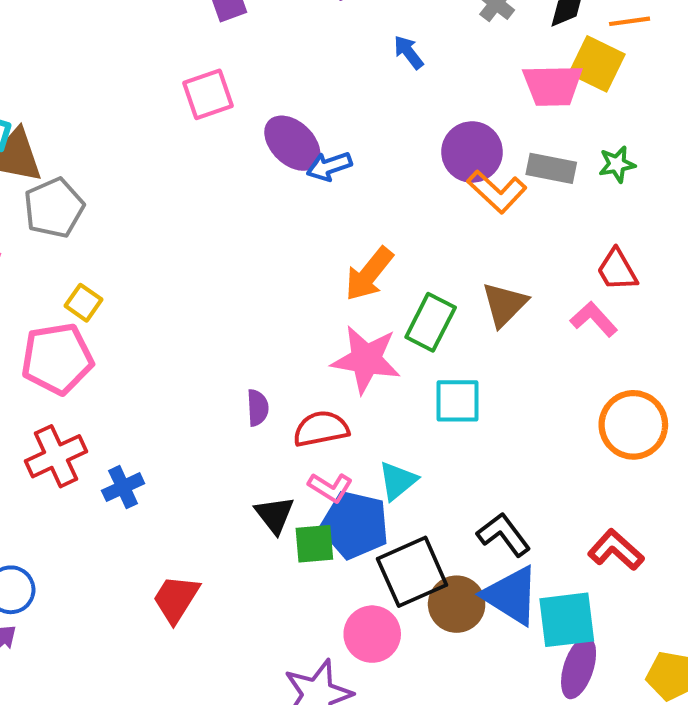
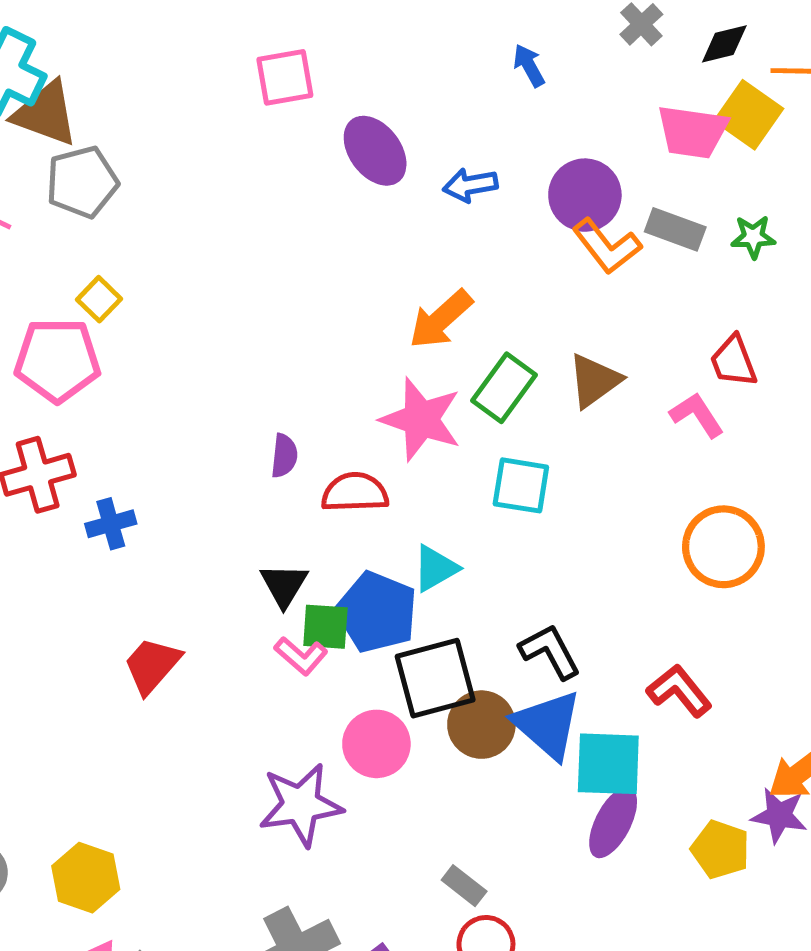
blue arrow: (329, 166) -> (470, 185), moved
pink L-shape: (330, 487) -> (301, 656), moved

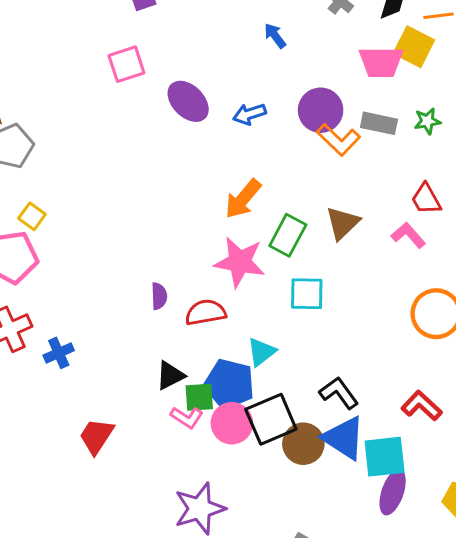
black triangle: (284, 585) -> (170, 375), turned 40
pink circle: (376, 744) -> (232, 423), moved

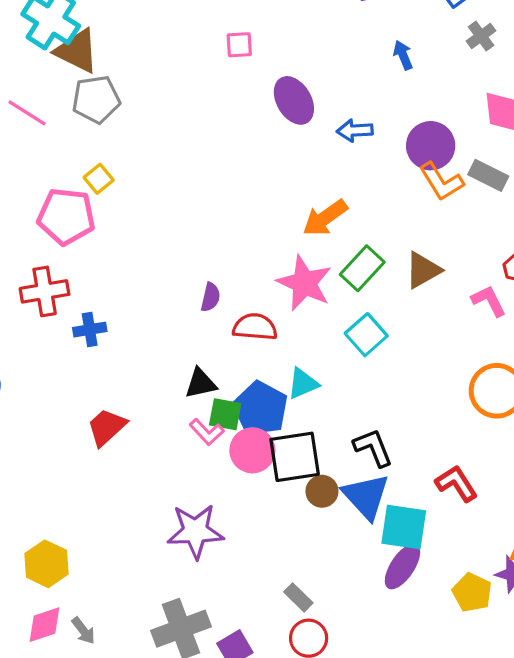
pink square: (126, 64) -> (239, 45), size x0.7
cyan square: (307, 294) -> (366, 335), turned 33
brown circle: (303, 444) -> (322, 491), size x0.7

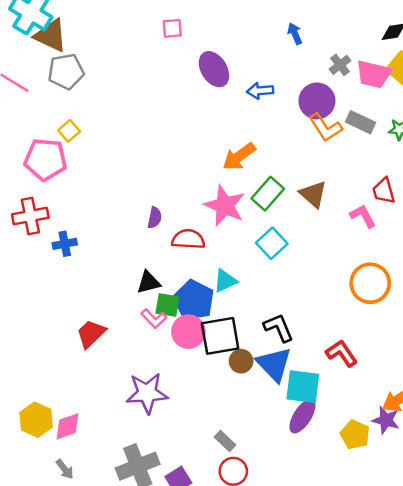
gray cross: (481, 36) -> (340, 65), moved
brown triangle: (423, 270) -> (313, 194), turned -48
red trapezoid: (107, 427) -> (91, 334), moved
pink diamond: (45, 625) -> (68, 426), moved

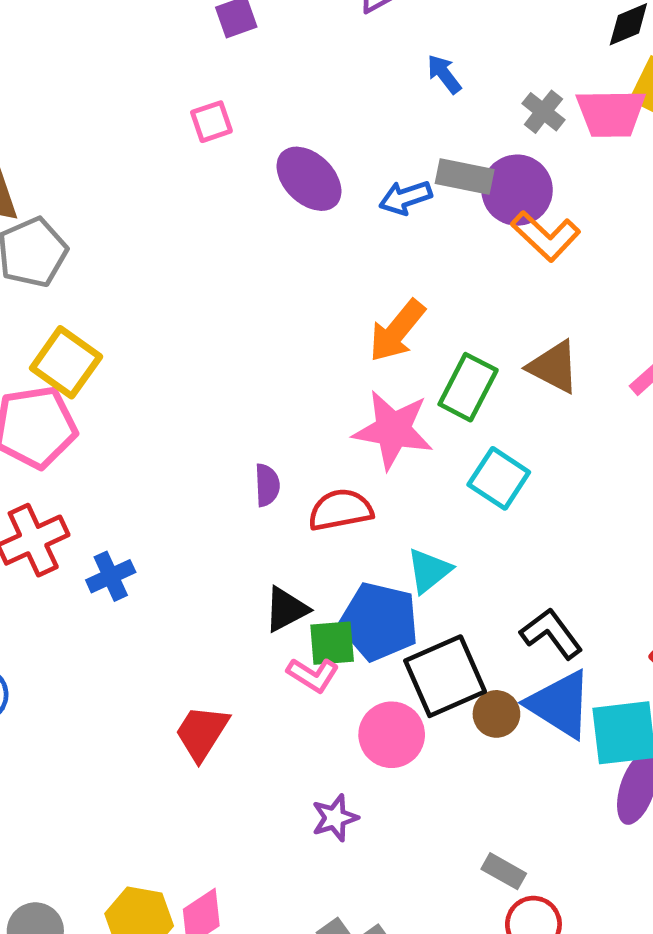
gray rectangle: (361, 122) -> (465, 177), moved
yellow square: (69, 131) -> (66, 362), size x1.6
pink circle: (188, 332) -> (392, 735), moved
purple star: (147, 393) -> (335, 818), size x0.6

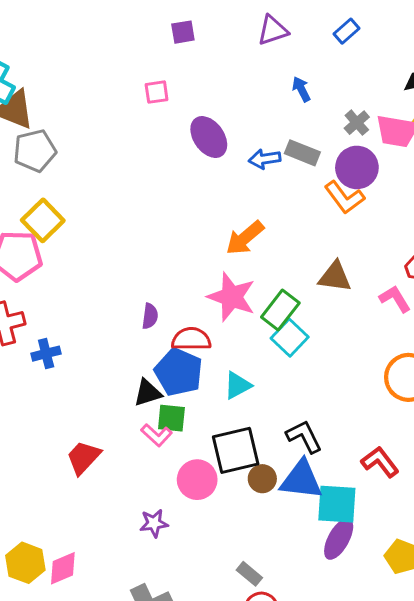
purple circle: (517, 190) -> (357, 167), moved
brown triangle: (554, 367) -> (335, 277), turned -30
green rectangle: (468, 387) -> (280, 310), moved
blue pentagon: (379, 622) -> (179, 372), moved
blue triangle: (560, 704) -> (301, 480), turned -36

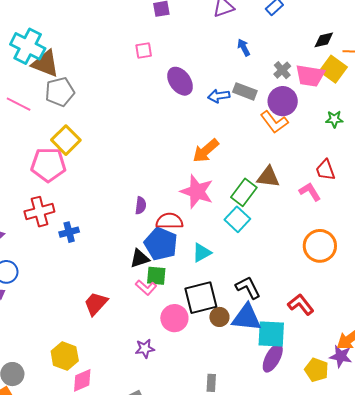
green rectangle: (280, 310) -> (244, 192), moved
yellow hexagon: (25, 563) -> (65, 356), moved
gray rectangle: (249, 574) -> (211, 383), turned 54

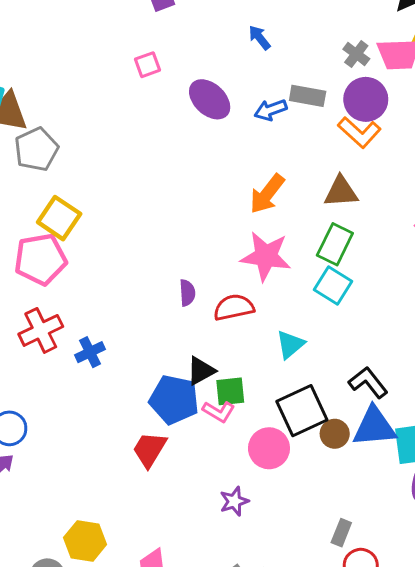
blue arrow: (244, 47) -> (259, 38), moved
brown triangle: (268, 177) -> (341, 192), moved
blue pentagon: (161, 244) -> (174, 400), moved
yellow hexagon: (65, 356) -> (85, 541), moved
gray rectangle: (211, 383) -> (341, 533), turned 30

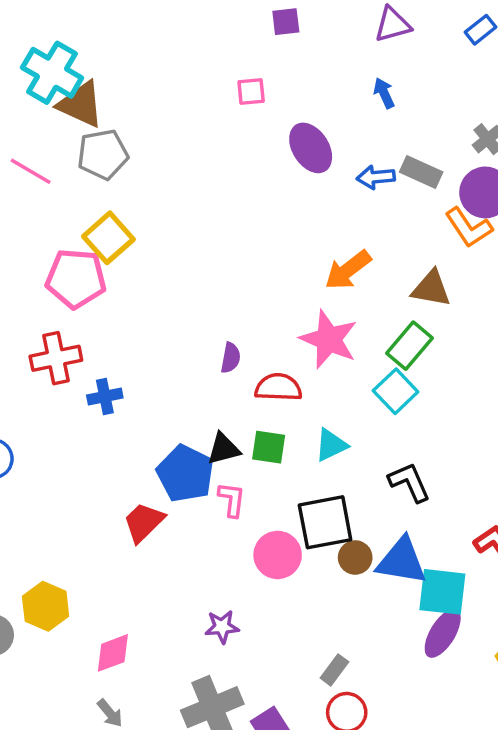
black L-shape: (368, 382) -> (409, 482), moved
green square: (230, 391) -> (269, 447), moved
pink L-shape: (219, 412) -> (232, 500), turned -128
purple star: (234, 501) -> (222, 627), moved

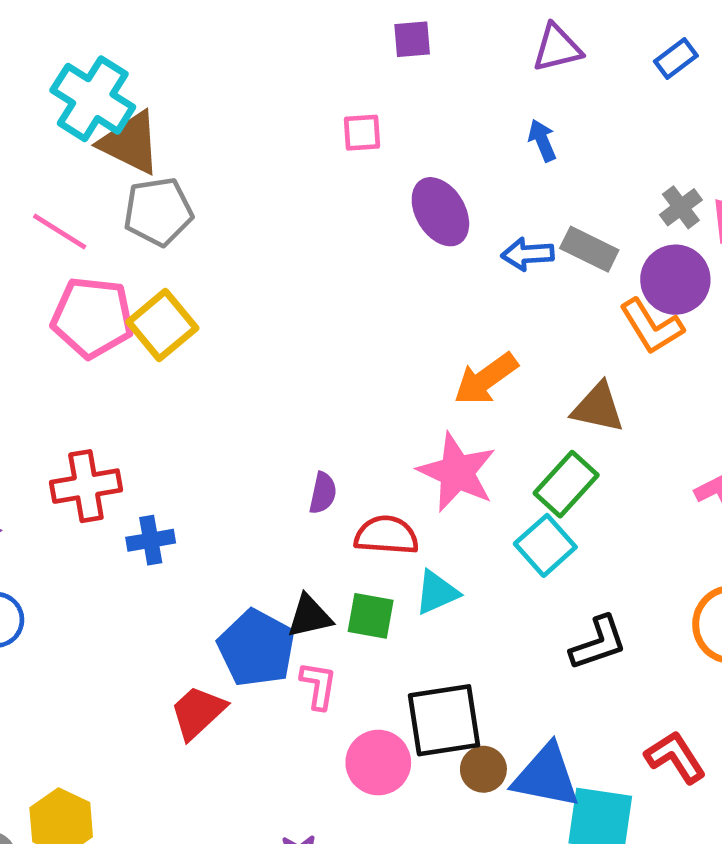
pink pentagon: (76, 278) -> (93, 317), moved
cyan triangle: (331, 445) -> (437, 592), moved
black L-shape: (409, 482) -> (598, 643), moved, turned 93

